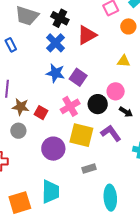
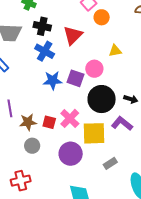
orange circle: (128, 26) -> (102, 17), moved
pink circle: (116, 91) -> (94, 69), moved
black circle: (98, 104) -> (102, 99), size x1.4
pink cross: (70, 106) -> (70, 118), moved

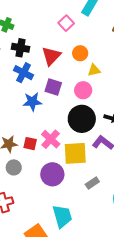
orange circle: (102, 17) -> (80, 53), moved
pink circle: (94, 69) -> (83, 90), moved
purple square: (76, 78) -> (53, 87), moved

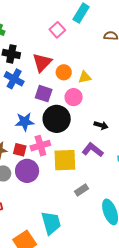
orange circle: (80, 53) -> (64, 72), moved
blue star: (32, 102) -> (25, 122), moved
black circle: (82, 119) -> (57, 119), moved
pink cross: (51, 139) -> (40, 146), turned 30
purple circle: (52, 174) -> (27, 171), moved

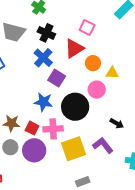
pink square: (57, 30) -> (87, 27), moved, turned -35
purple square: (44, 94) -> (57, 78), moved
yellow square: (65, 160) -> (73, 149), turned -30

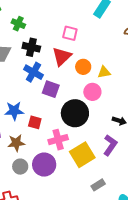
blue star: (43, 102) -> (14, 111), moved
red square: (32, 128) -> (35, 122), moved
purple L-shape: (103, 145) -> (110, 145), turned 85

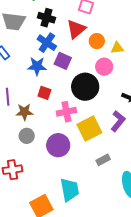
blue star: (14, 111) -> (37, 66), moved
purple circle: (44, 165) -> (58, 145), moved

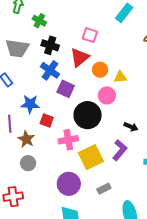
blue star: (37, 66) -> (30, 104), moved
brown star: (24, 112) -> (26, 139), turned 30
purple circle: (58, 145) -> (69, 184), moved

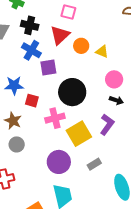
yellow triangle: (120, 77) -> (102, 52), turned 32
purple square: (66, 89) -> (48, 68), turned -30
pink circle: (107, 95) -> (114, 79), moved

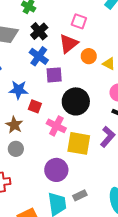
black cross: (30, 25) -> (39, 31), turned 30
pink cross: (55, 118) -> (56, 126), turned 36
yellow square: (79, 134) -> (79, 143), turned 35
gray rectangle: (94, 164) -> (80, 195), moved

